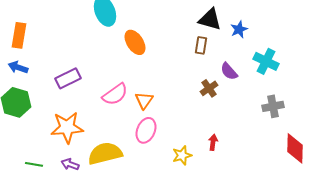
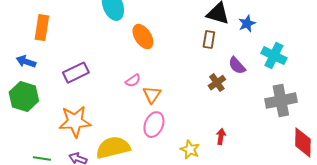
orange rectangle: (19, 35) -> (42, 28), moved
pink semicircle: (115, 94) -> (133, 81), moved, size x0.6
gray cross: (273, 106) -> (281, 101), size x1.4
yellow star: (182, 155) -> (190, 150), turned -30

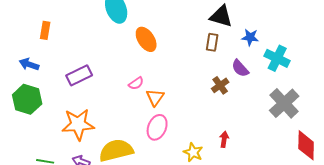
blue star: (247, 24) -> (250, 37), moved, turned 30
orange rectangle: (42, 28) -> (45, 30), size x0.7
gray cross: (281, 101) -> (284, 103), turned -32

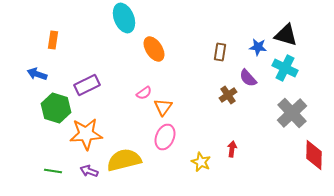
black triangle: (221, 16) -> (286, 35), moved
green hexagon: (27, 99) -> (56, 108), moved

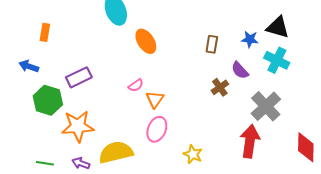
gray cross: (292, 113) -> (266, 106), moved
red arrow: (232, 149) -> (250, 141), moved, size x2.0

